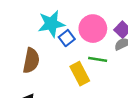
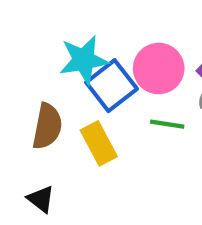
blue square: (67, 38) -> (112, 86), size x1.6
yellow rectangle: (80, 74) -> (99, 143), moved

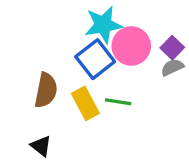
cyan star: (84, 60) -> (103, 25), moved
green line: (167, 124) -> (118, 102), moved

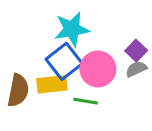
pink circle: (131, 46) -> (98, 69), moved
yellow rectangle: (85, 103) -> (52, 84), moved, turned -68

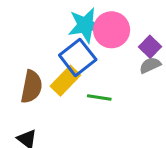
pink circle: (98, 69) -> (112, 30), moved
yellow rectangle: (52, 84) -> (65, 81), turned -40

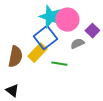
cyan star: (85, 25) -> (50, 17), turned 30
gray semicircle: (150, 65) -> (77, 44), moved

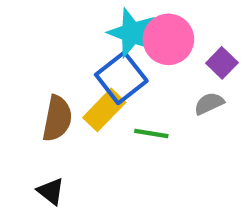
gray semicircle: (77, 44) -> (209, 104), moved

